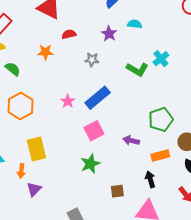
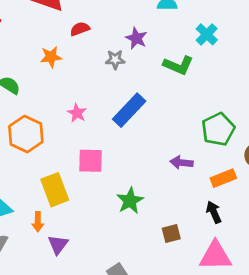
purple star: (109, 34) -> (136, 38), moved
cyan cross: (161, 59) -> (207, 34), moved
pink star: (68, 101) -> (77, 113), moved
pink square: (94, 131) -> (91, 161), moved, turned 36

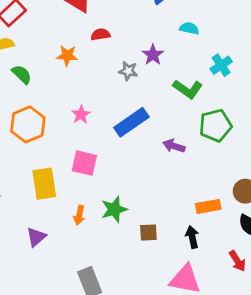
green pentagon: (218, 129) -> (215, 126), moved
purple arrow: (182, 163) -> (174, 146), moved
orange arrow: (38, 222) -> (79, 215), moved
brown square: (171, 233) -> (148, 233), moved

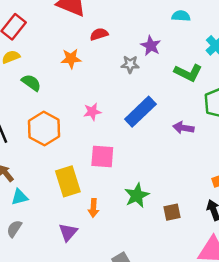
pink star: (81, 114) -> (92, 112), turned 30
orange arrow: (79, 215) -> (93, 208), moved

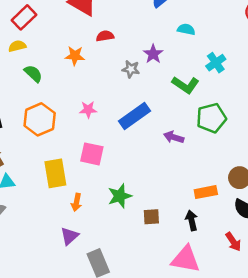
purple triangle: (68, 232) -> (69, 236), moved

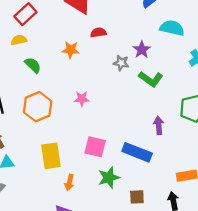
cyan semicircle: (186, 29) -> (172, 28), size x1.5
green L-shape: (186, 85) -> (151, 79), moved
blue rectangle: (134, 116) -> (137, 152), moved, turned 56
purple arrow: (174, 137) -> (159, 125), turned 66
pink square: (92, 154) -> (95, 147), moved

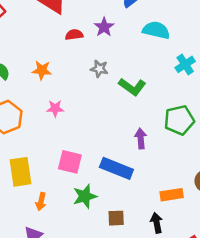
orange star: (71, 50) -> (42, 70), moved
purple star: (142, 50) -> (104, 27), moved

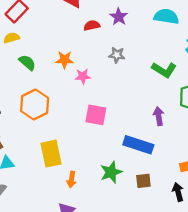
green L-shape: (132, 87) -> (164, 70), moved
pink star: (55, 108) -> (83, 76), moved
pink square: (70, 162) -> (96, 115), moved
brown square: (116, 218) -> (143, 181), moved

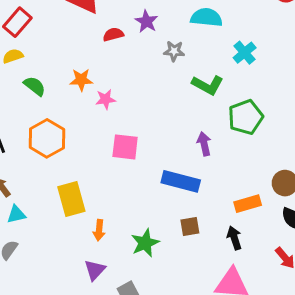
gray star: (117, 55) -> (174, 51), moved
green star: (111, 172) -> (145, 243), moved

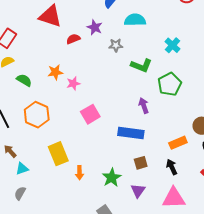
cyan cross: (245, 53) -> (172, 45), moved
pink square: (125, 147) -> (90, 114), turned -30
purple triangle: (95, 270) -> (138, 191), moved

